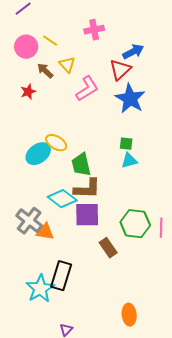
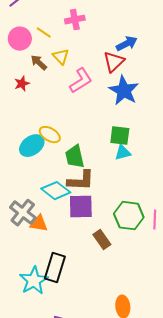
pink cross: (94, 30) -> (75, 20), moved
green square: (126, 144) -> (120, 136), size x1.5

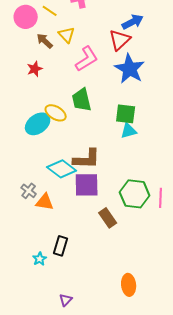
red star: (22, 84) -> (35, 69), moved
green trapezoid: (75, 157) -> (82, 100), moved
gray cross: (23, 213) -> (29, 191), size x0.6
black rectangle: (55, 268) -> (61, 246), size x0.7
cyan star: (34, 281) -> (40, 259), size x0.5

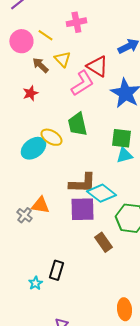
red triangle: (120, 40) -> (97, 66), moved, turned -45
cyan diamond: (62, 169) -> (101, 193), moved
orange triangle: (45, 202) -> (40, 205), moved

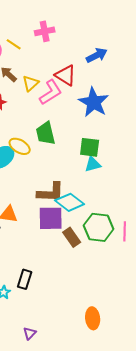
yellow triangle: (62, 59) -> (31, 83), moved, turned 30
brown rectangle: (103, 242) -> (72, 237), moved

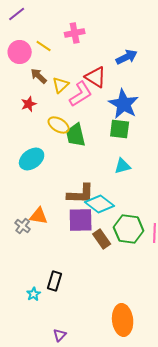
yellow ellipse: (20, 146) -> (59, 125), moved
green square: (90, 147) -> (120, 129), moved
orange ellipse: (93, 318) -> (123, 320), size x1.4

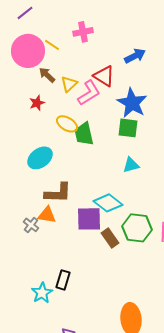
pink circle: (20, 52) -> (28, 51), size x1.4
brown L-shape: (81, 194) -> (58, 193), moved
cyan star: (34, 294) -> (42, 293), size x1.5

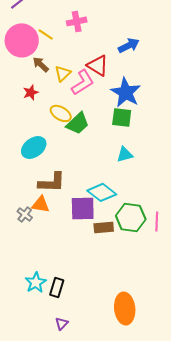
green trapezoid: (84, 134) -> (78, 123), turned -120
brown rectangle: (110, 238) -> (104, 227), turned -60
black rectangle: (63, 280) -> (57, 287), moved

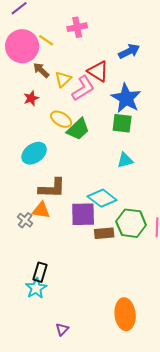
black rectangle: (57, 287) -> (40, 272), moved

